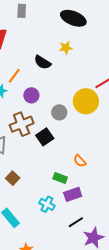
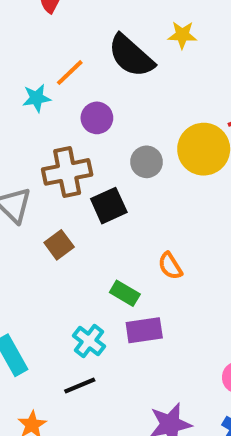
black semicircle: (43, 62) -> (131, 56), size x1.4
brown square: (13, 178) -> (59, 245), moved
black line: (76, 222) -> (80, 385), moved

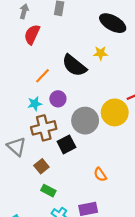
cyan star: (37, 98) -> (35, 104), moved
gray circle: (147, 162) -> (85, 121), size x1.6
green rectangle: (125, 293) -> (48, 191), moved

